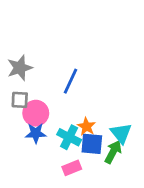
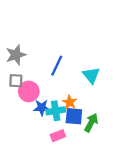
blue star: (36, 133) -> (42, 108), moved
cyan triangle: (121, 133) -> (91, 75), moved
cyan cross: (69, 137) -> (56, 111), turned -36

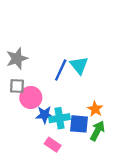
cyan triangle: (91, 75) -> (79, 65), moved
orange star: (70, 102) -> (95, 109), moved
pink rectangle: (58, 136) -> (53, 145), moved, turned 56

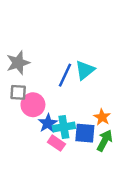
cyan triangle: (79, 65) -> (85, 70), turned 30
blue star: (45, 115) -> (48, 123), turned -30
pink rectangle: (53, 145) -> (56, 143), moved

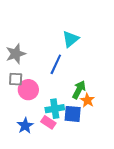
cyan triangle: (85, 70) -> (71, 39), moved
blue star: (48, 123) -> (25, 126), moved
green arrow: (105, 141) -> (79, 90), moved

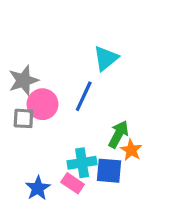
pink circle: (28, 90) -> (42, 104), moved

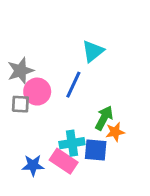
orange star: (131, 150) -> (115, 132), turned 30
pink rectangle: (73, 183) -> (64, 161), size x1.4
blue star: (38, 188) -> (33, 165), turned 30

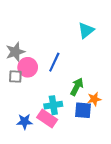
cyan triangle: (93, 51) -> (86, 30), moved
orange star: (115, 132) -> (94, 99), moved
blue square: (96, 150) -> (83, 110), moved

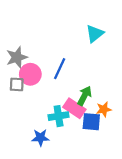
pink rectangle: (47, 118) -> (74, 108), moved
blue star: (25, 122) -> (40, 138), moved

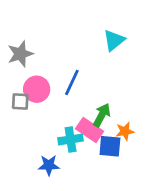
gray star: (17, 57) -> (20, 54), moved

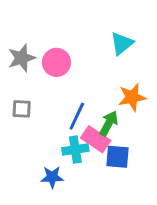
blue line: (72, 82) -> (77, 116), moved
pink circle: (37, 89) -> (56, 62), moved
orange star: (125, 131) -> (132, 97), moved, size x1.4

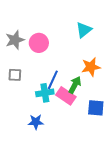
cyan cross: (75, 150) -> (45, 93), moved
blue square: (117, 157) -> (96, 108), moved

